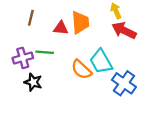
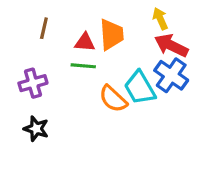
green line: (45, 52) -> (83, 66), moved
black star: (33, 82) -> (36, 129), moved
blue cross: (124, 83) -> (171, 75), moved

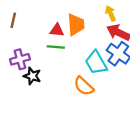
brown line: (44, 28) -> (13, 20), moved
orange semicircle: (113, 99) -> (84, 86), moved
black star: (36, 129) -> (32, 76), moved

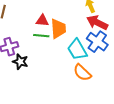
orange trapezoid: (76, 25) -> (58, 29), moved
orange semicircle: (84, 86) -> (82, 73), moved

